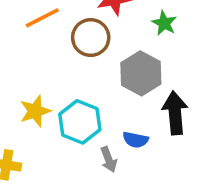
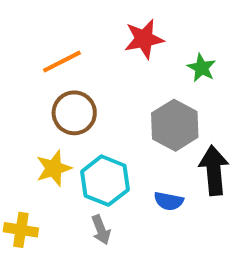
brown circle: (91, 38) -> (74, 113), moved
gray arrow: (109, 159) -> (101, 230), moved

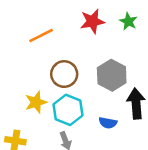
green star: (201, 68) -> (128, 21), moved
brown circle: (74, 113) -> (64, 74), moved

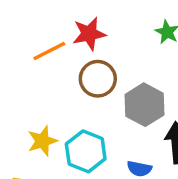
red star: (92, 21) -> (89, 34), moved
brown circle: (64, 74) -> (98, 79), moved

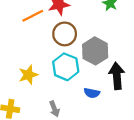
cyan hexagon: (86, 151) -> (66, 67), moved

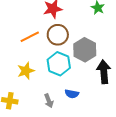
orange line: (33, 16) -> (30, 37), moved
blue semicircle: (92, 93) -> (72, 94), moved

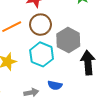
gray arrow: (49, 101) -> (31, 93), turned -80

